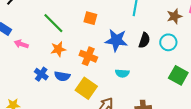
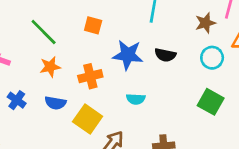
black semicircle: (144, 40) -> (165, 55), turned 84
cyan circle: (168, 42) -> (212, 58), moved
orange cross: (88, 56) -> (90, 76), turned -36
blue cross: (41, 74) -> (17, 100), moved

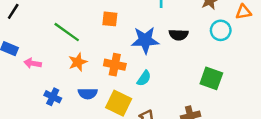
orange cross: (90, 76) -> (115, 65), turned 35
cyan semicircle: (136, 99) -> (144, 78), moved, turned -49
green square: (211, 102) -> (211, 78), moved

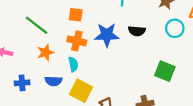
orange cross: (115, 65) -> (77, 41), moved
cyan semicircle: (144, 78) -> (73, 64), moved, turned -48
blue cross: (53, 97) -> (22, 83), turned -32

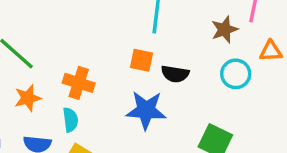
orange square: (76, 15) -> (141, 60), moved
blue star: (107, 35) -> (146, 110), moved

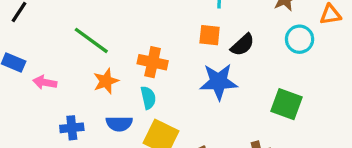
black semicircle: (175, 74) -> (243, 45), turned -45

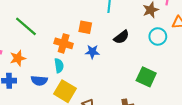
orange square: (210, 35) -> (85, 27), moved
orange star: (106, 81) -> (18, 58), moved
blue star: (218, 82) -> (92, 52), moved, size x0.6

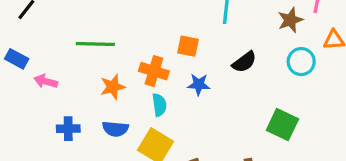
green line: (26, 26) -> (95, 44), turned -40
orange star: (18, 58) -> (113, 87), moved
cyan semicircle: (59, 66) -> (159, 105), moved

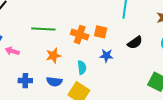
orange cross: (154, 71) -> (80, 35), moved

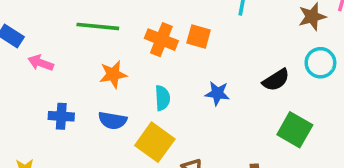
black semicircle: (135, 43) -> (276, 80), moved
blue star: (106, 56) -> (217, 93), moved

